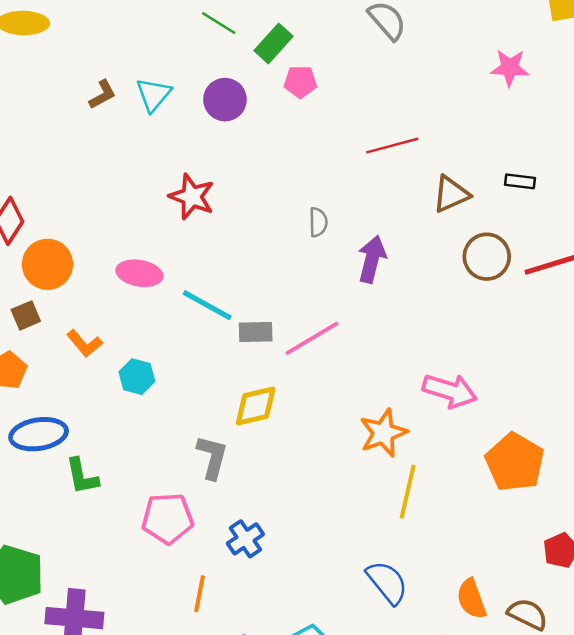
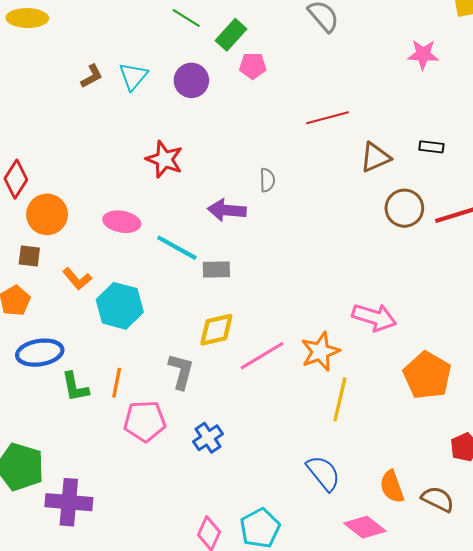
purple arrow: (372, 259) -> (227, 210), moved, turned -99
brown square: (26, 315) -> (29, 256), turned 30
pink line: (312, 338) -> (262, 356), moved
cyan hexagon: (137, 377) -> (120, 306), size x1.6
orange line: (199, 594) -> (117, 383), moved

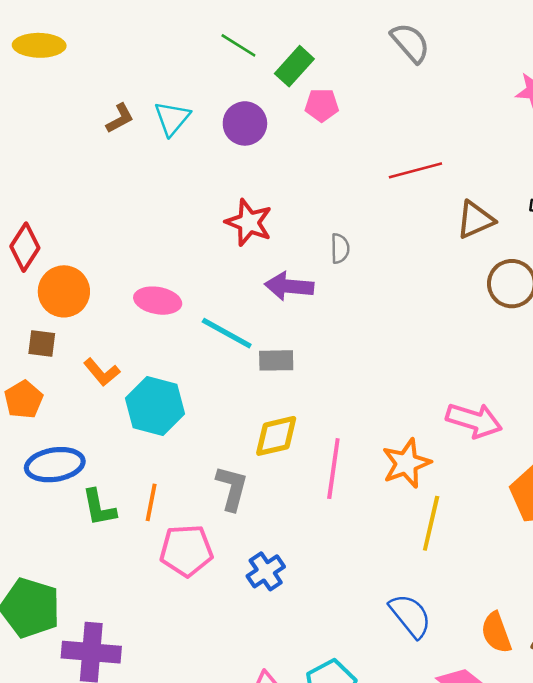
red star: (164, 159) -> (249, 222), moved
pink line: (262, 356) -> (333, 469), turned -51

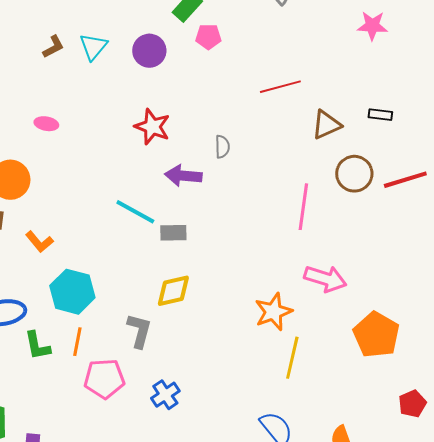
pink ellipse: (158, 301) -> (46, 124), moved, size x0.7
cyan hexagon: (155, 406) -> (72, 292), moved
pink line: (333, 469) -> (303, 207), moved

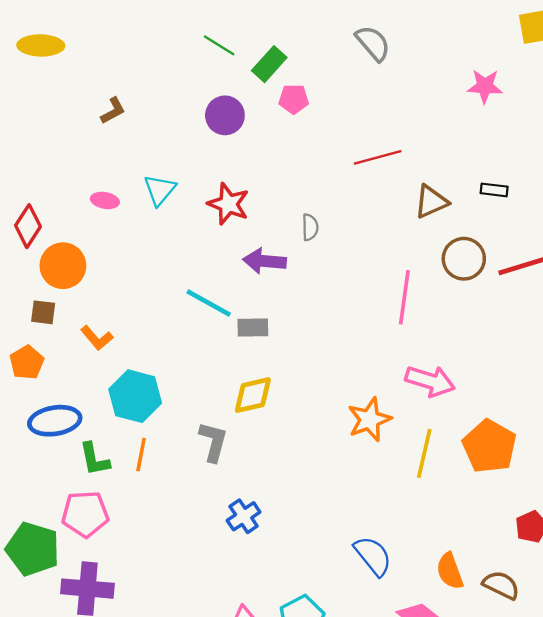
cyan triangle: (93, 47) -> (160, 190), moved
yellow line: (292, 358) -> (424, 453), moved
pink pentagon: (104, 379) -> (85, 514), moved

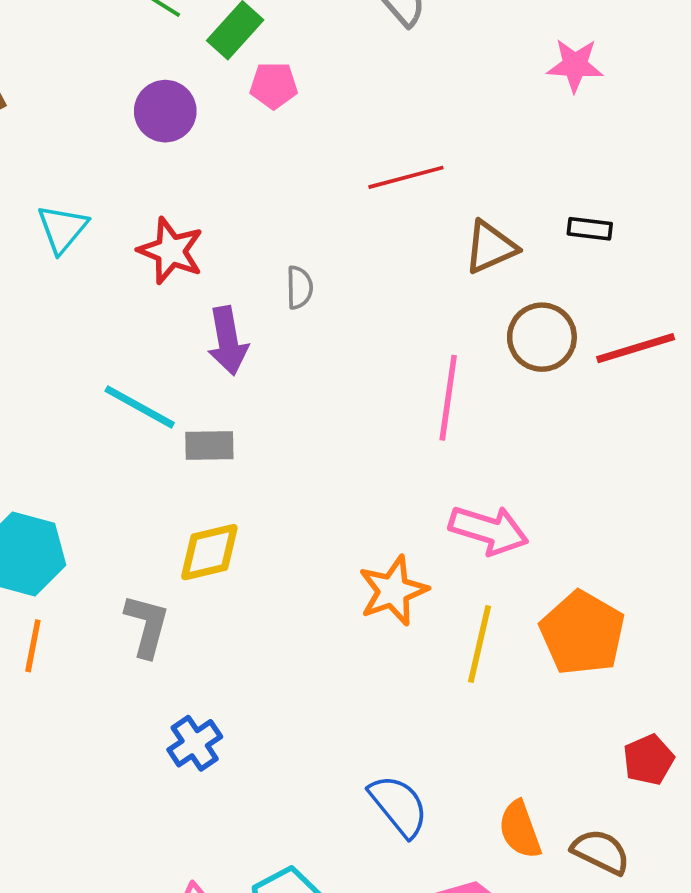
purple arrow: (265, 261) -> (228, 341), turned -105

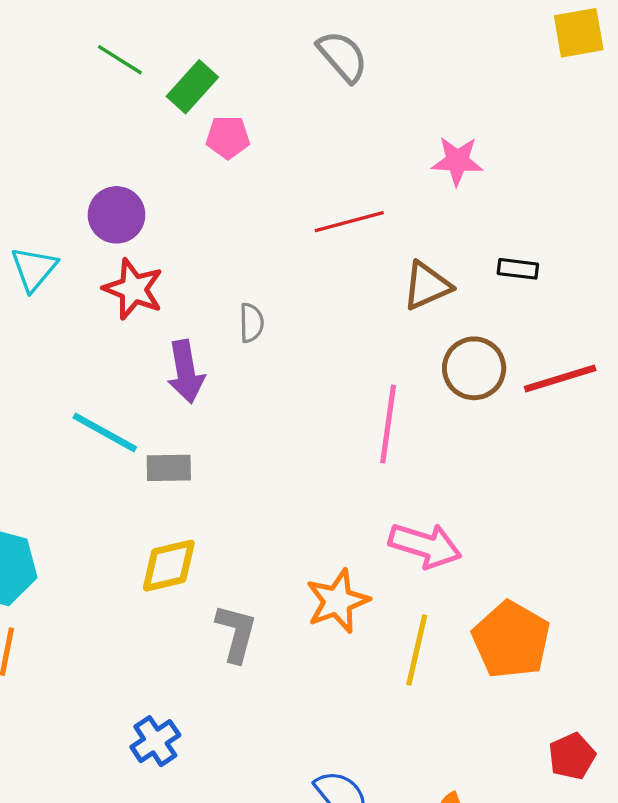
pink star: (575, 65) -> (457, 161), moved
purple circle: (165, 111) -> (117, 215), moved
gray L-shape: (147, 626) -> (236, 633), moved

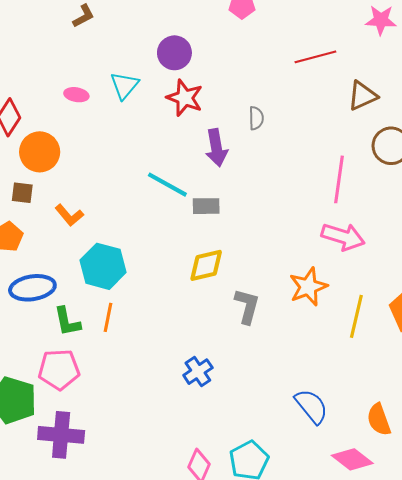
pink arrow: (425, 545) -> (343, 237), moved

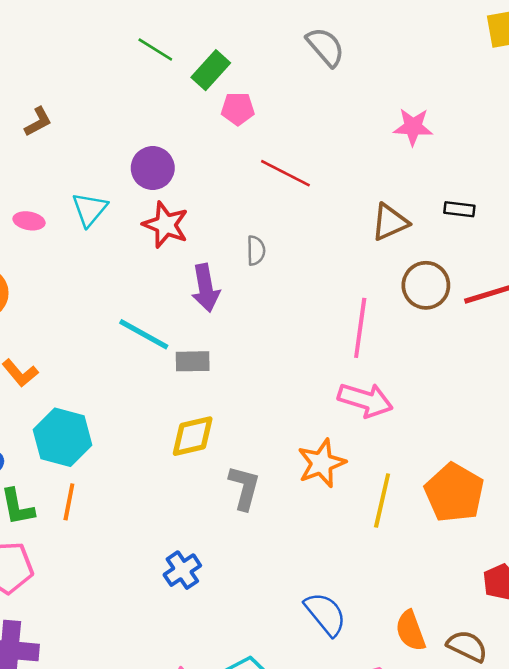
red line: (315, 57) -> (285, 173), moved, turned 42

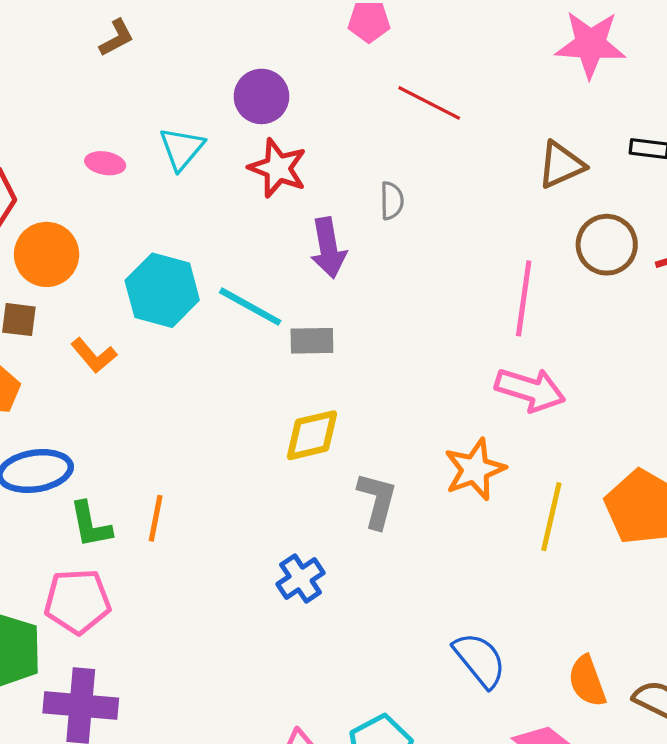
pink star: (413, 127) -> (590, 44), size x1.4
cyan hexagon: (63, 437) -> (162, 290), moved
blue cross: (182, 570) -> (301, 578), moved

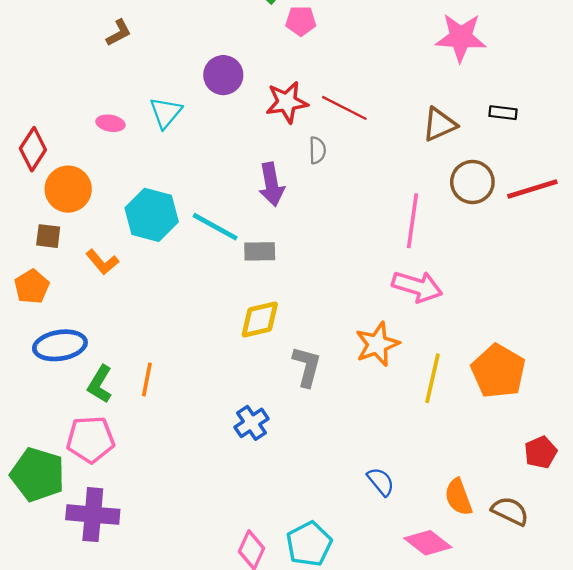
red line: (429, 103) -> (344, 108), moved
red star: (278, 168) -> (287, 102), moved, turned -30
green L-shape: (90, 525) -> (100, 384), turned 42
blue semicircle: (480, 660) -> (381, 482), size x0.7

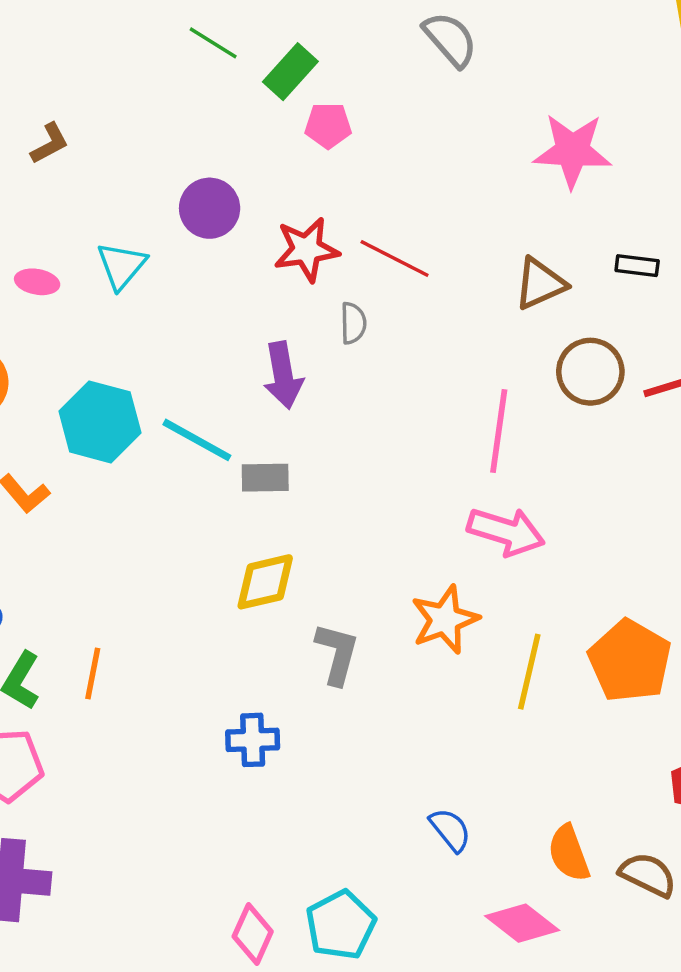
blue cross: (251, 423) -> (253, 740), turned 32

